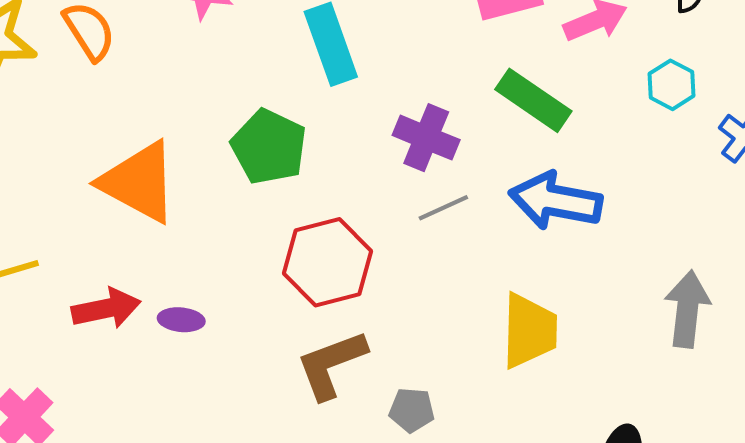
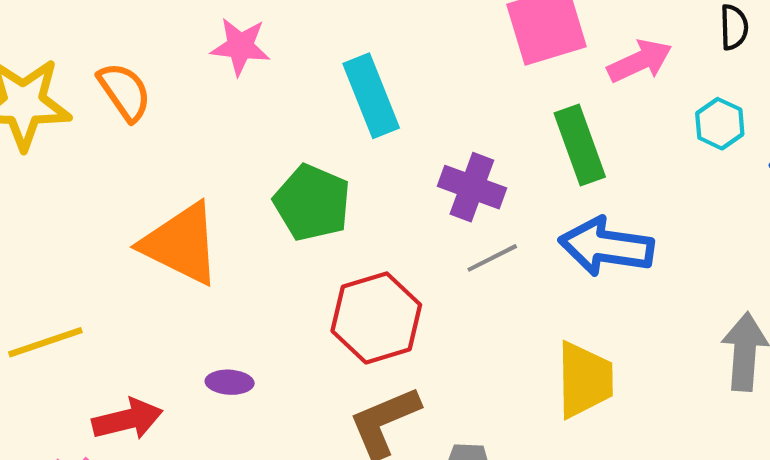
green rectangle: (533, 100) -> (580, 145), turned 38
red arrow: (106, 309) -> (127, 419), moved

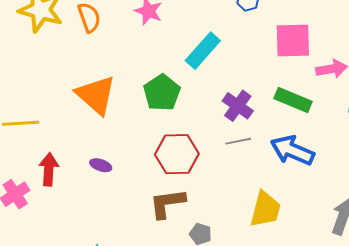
cyan rectangle: (371, 96) -> (203, 51), turned 48
green rectangle: (580, 145) -> (293, 100), turned -63
red arrow: (127, 419) -> (49, 169), turned -88

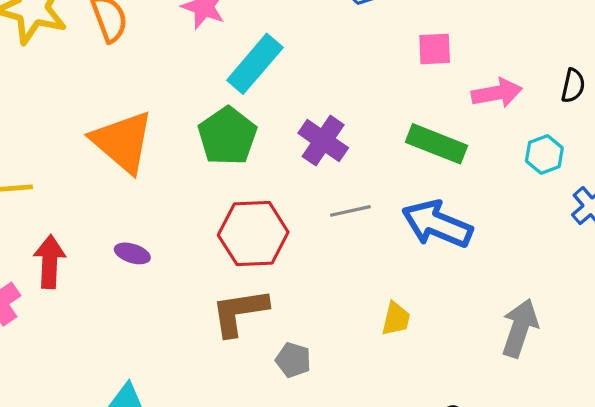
pink square: (293, 41) -> (435, 49), size x0.6
cyan rectangle: (203, 51) -> (255, 64), moved
purple cross: (238, 106) -> (323, 141), moved
yellow trapezoid: (265, 209) -> (396, 319), size x0.6

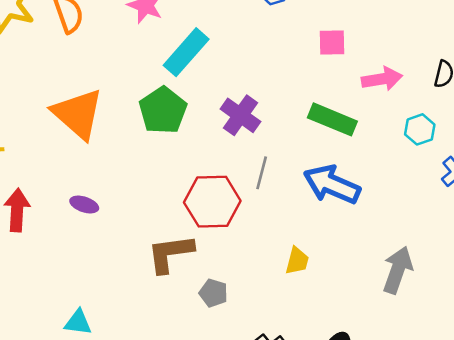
gray line: (350, 211) -> (262, 173), turned -64
red hexagon: (253, 234) -> (212, 202), moved

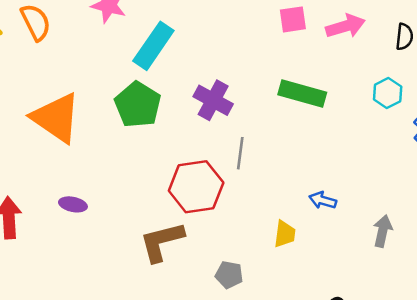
pink arrow: (382, 79) -> (345, 26), moved
blue arrow: (332, 185) -> (323, 200), moved, size x0.5
gray arrow: (398, 270) -> (383, 231), size x0.7
gray pentagon: (213, 293) -> (229, 275), moved

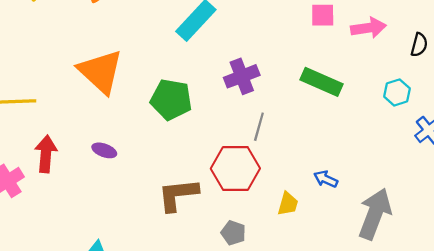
purple cross: (213, 100) -> (242, 76), turned 32
green pentagon: (138, 105) -> (171, 99), moved, turned -30
red hexagon: (196, 187) -> (235, 168), moved
gray arrow: (383, 231) -> (375, 214), size x1.8

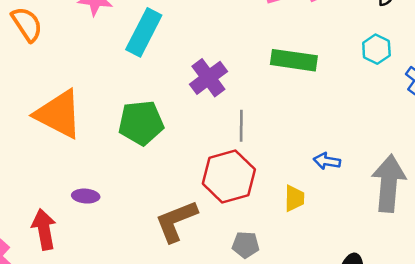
red arrow: (46, 154) -> (44, 229), moved

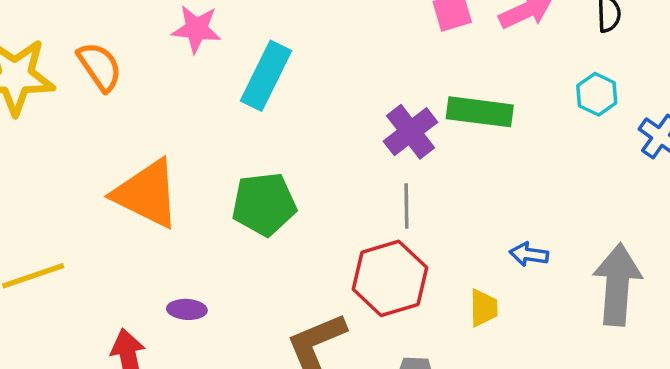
purple cross: (208, 78) -> (410, 132), moved

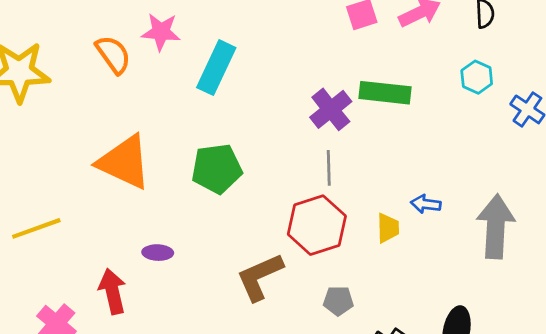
orange semicircle: (100, 67) -> (113, 54), moved
yellow trapezoid: (483, 308) -> (388, 228), moved

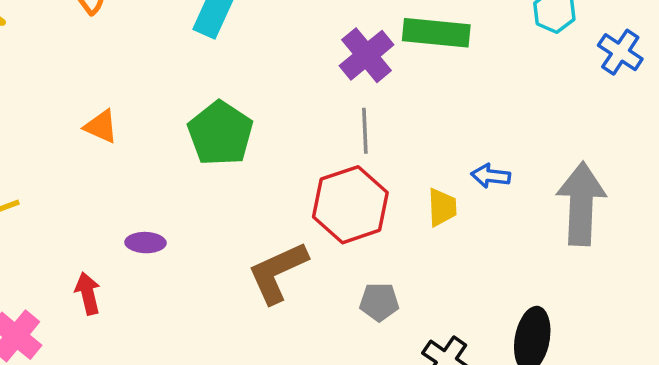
orange triangle: (124, 162) -> (101, 126), size x0.5
green pentagon: (217, 169) -> (220, 133), turned -30
red arrow: (112, 291) -> (88, 293), size x0.7

